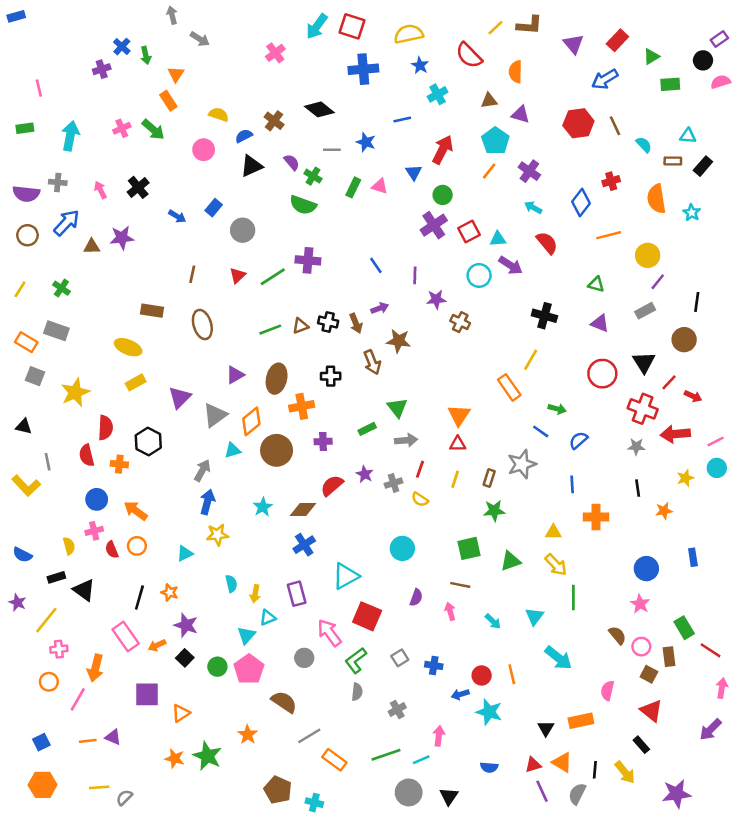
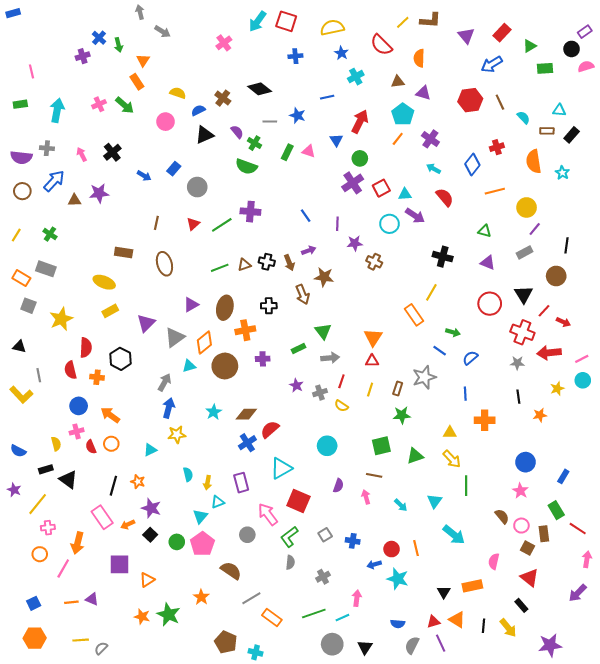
blue cross: (363, 69) -> (295, 56), size x0.6
red semicircle: (332, 486) -> (270, 429), moved
blue rectangle: (693, 557) -> (563, 476), moved, turned 40
gray semicircle: (577, 794) -> (412, 645), moved

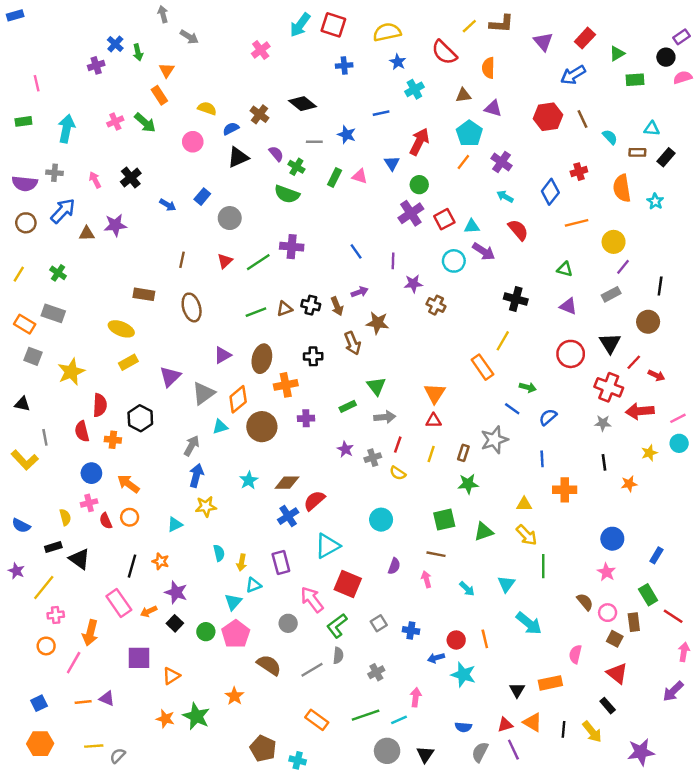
gray line: (251, 598) -> (312, 670), moved

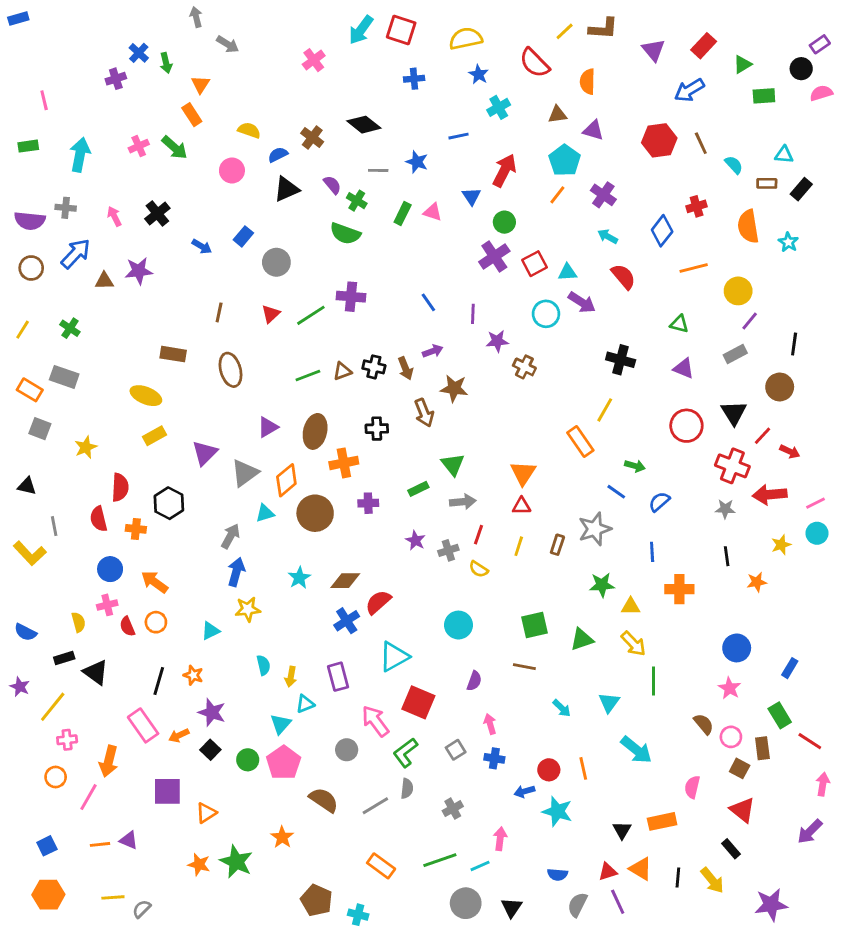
yellow star: (71, 372) -> (86, 447), size x0.7
green star: (468, 484) -> (602, 585), moved
pink arrow: (426, 579) -> (490, 724), moved

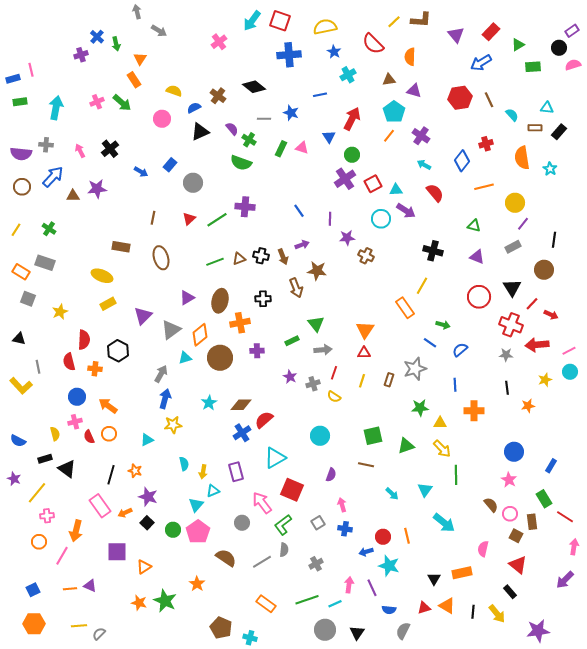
blue rectangle: (18, 18) -> (13, 79), moved
blue cross: (414, 79) -> (289, 55), size x1.6
purple line: (618, 902) -> (372, 588), moved

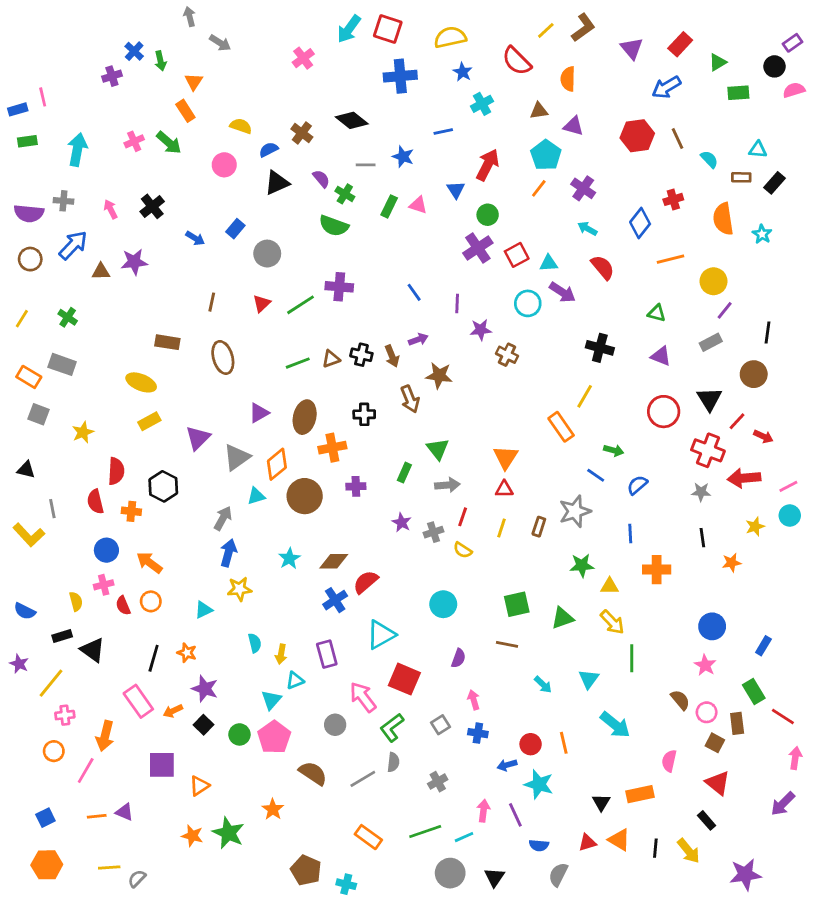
brown L-shape: (421, 20) -> (583, 28), turned -40
green rectangle: (292, 341) -> (404, 473), turned -40

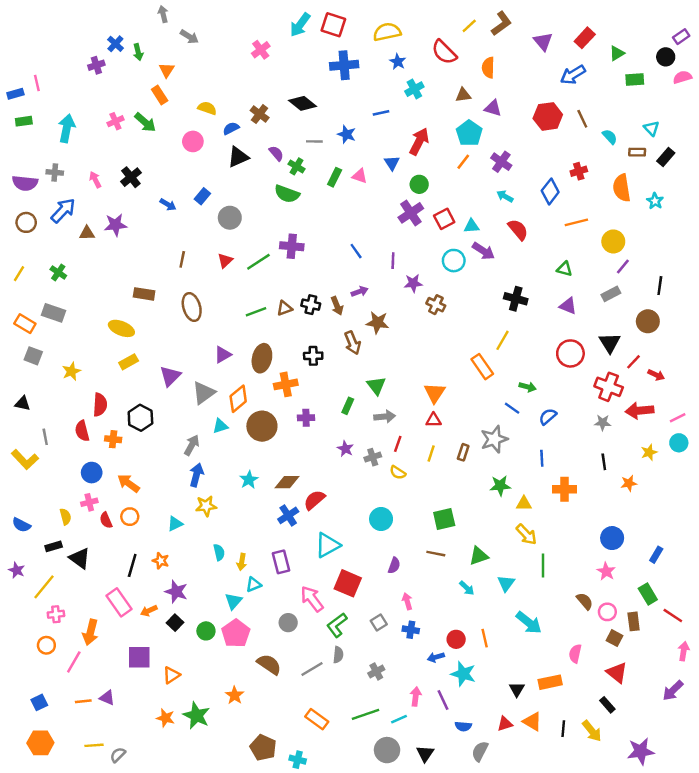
cyan triangle: (758, 150) -> (651, 128), turned 42
green triangle: (562, 618) -> (479, 556), moved

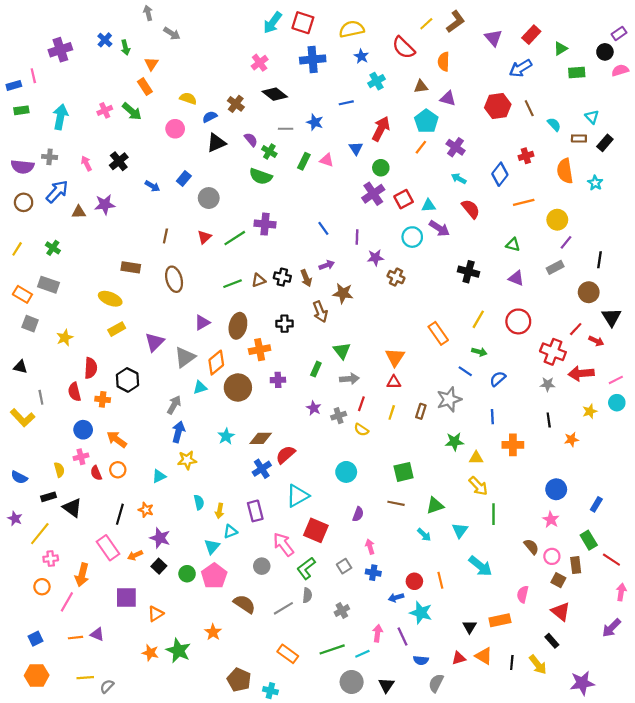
pink cross: (261, 50) -> (260, 63), moved
purple cross: (96, 65) -> (60, 50), moved, size x1.5
yellow line: (503, 340) -> (478, 319), moved
black triangle: (610, 343) -> (611, 317), moved

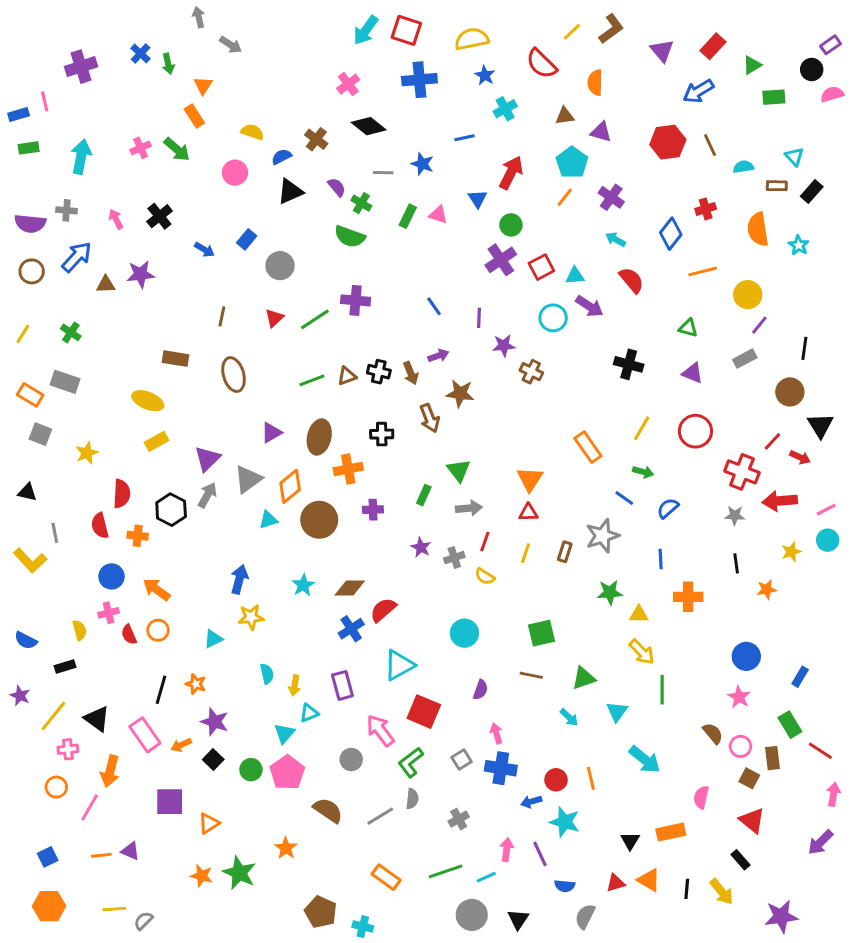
cyan semicircle: (554, 124) -> (743, 167), turned -56
gray arrow: (174, 405) -> (207, 495), moved
black triangle: (72, 508) -> (97, 719), moved
blue cross: (373, 573) -> (501, 768), size x1.5

